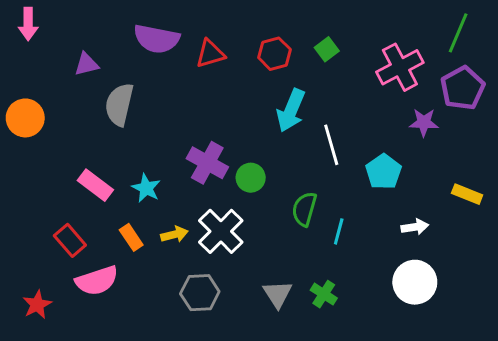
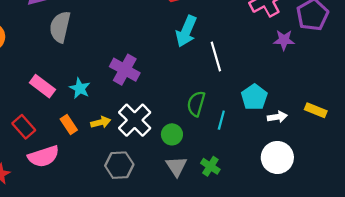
cyan pentagon: (383, 172) -> (254, 97), moved
green circle: (251, 178) -> (172, 134), moved
yellow rectangle: (467, 194) -> (316, 110), moved

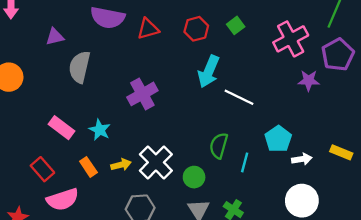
white line: (216, 56) -> (239, 97), turned -48
purple cross: (125, 70) -> (142, 94), moved, turned 32

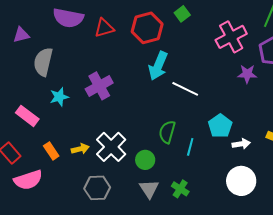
green square: (236, 25) -> (182, 14), moved
red hexagon: (196, 29) -> (147, 28), size x1.4
cyan star: (100, 130) -> (59, 97), moved, turned 30

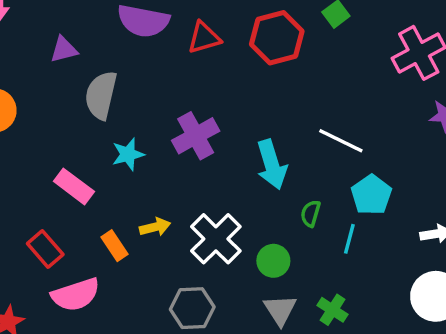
cyan arrow: (158, 66) -> (272, 164), moved, turned -40
cyan pentagon: (220, 126) -> (371, 195), moved
green semicircle: (167, 132) -> (311, 213), size x0.7
yellow arrow: (80, 149) -> (155, 227), moved

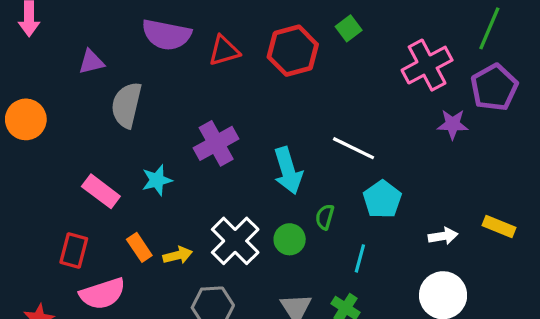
cyan star: (128, 154) -> (157, 180), moved
yellow arrow: (155, 227) -> (178, 255), moved
cyan line: (349, 239) -> (360, 258), moved
red rectangle: (45, 249) -> (74, 250), turned 56
green circle: (273, 261) -> (290, 239), moved

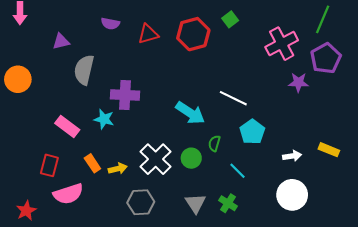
purple semicircle: (166, 35) -> (110, 24), size x0.6
purple cross: (216, 143) -> (125, 95), moved, turned 32
cyan arrow: (288, 171) -> (190, 113), turned -40
cyan star: (157, 180) -> (104, 119), turned 30
cyan line: (360, 258) -> (237, 171), turned -60

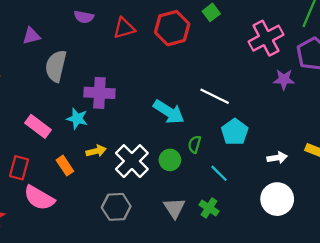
yellow arrow: (118, 169) -> (96, 151), moved
pink semicircle: (68, 194) -> (39, 198), turned 48

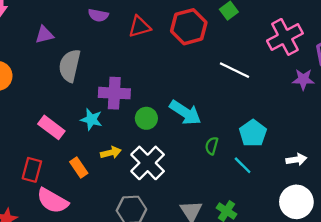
white line: (215, 96) -> (235, 70), moved
green circle: (170, 160) -> (146, 118), moved
cyan line: (219, 173) -> (243, 165), moved

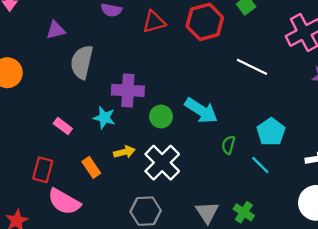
pink rectangle: (51, 127) -> (63, 126), size x0.7

